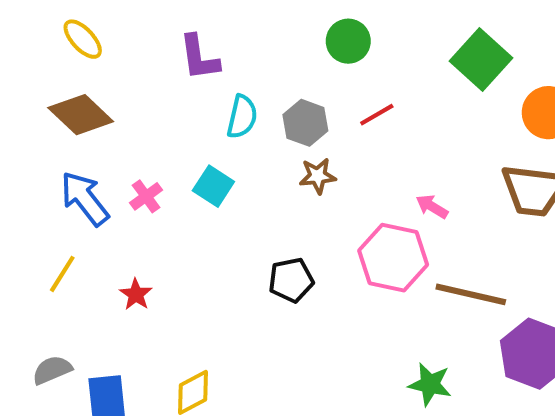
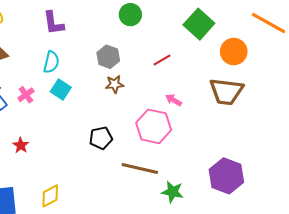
red line: (377, 115) -> (162, 60), moved
cyan semicircle: (242, 117) -> (51, 62), moved
brown line: (471, 294) -> (140, 169), moved

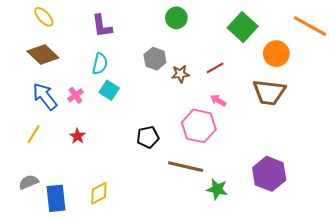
red line: (162, 60) -> (215, 68), moved
brown star: (115, 84) -> (180, 74), moved
red star: (21, 145) -> (77, 136), moved

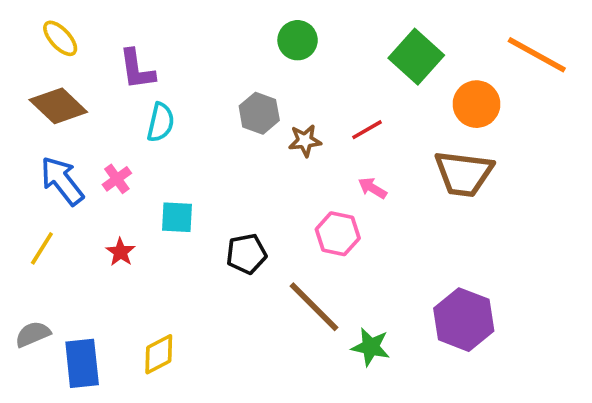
purple L-shape: (102, 26) -> (137, 69), moved
cyan square: (109, 90) -> (177, 217), moved, turned -30
pink hexagon: (199, 126) -> (338, 234), size x0.7
brown line: (186, 167) -> (314, 307), turned 32

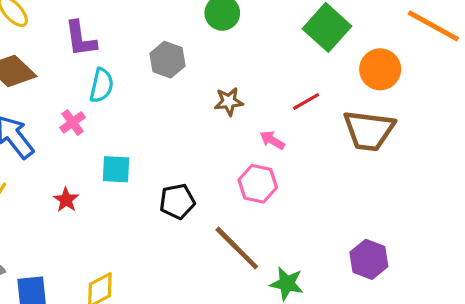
gray hexagon: (259, 113) -> (168, 60), moved
red line: (367, 130) -> (306, 102), moved
pink cross: (117, 179) -> (73, 122), moved
pink arrow: (372, 188) -> (272, 140), moved
purple hexagon: (464, 320) -> (369, 259), size x0.7

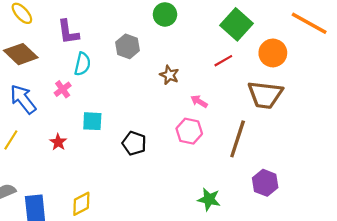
brown star: (229, 102) -> (169, 75), turned 30
red line: (306, 102) -> (223, 61), moved
black pentagon: (177, 201) -> (134, 143), turned 30
brown line: (237, 248) -> (238, 139), moved, turned 63

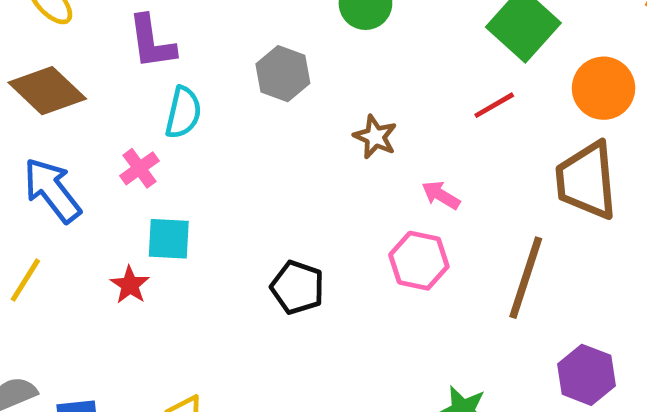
brown trapezoid: (265, 95) -> (586, 180), turned 78
cyan square: (92, 121) -> (169, 239), moved

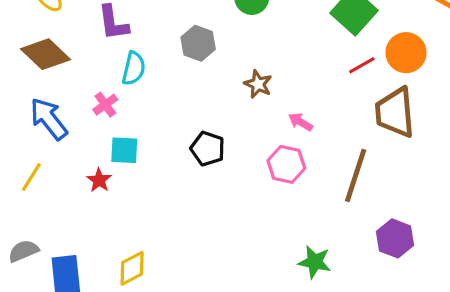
red line: (494, 105) -> (362, 65), moved
black pentagon: (297, 287) -> (208, 149), moved

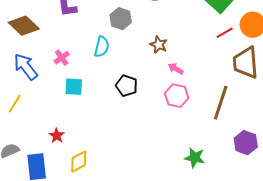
cyan semicircle: (134, 68) -> (102, 47), moved
pink arrow: (301, 122) -> (176, 69), moved
red star: (99, 180) -> (57, 136), moved

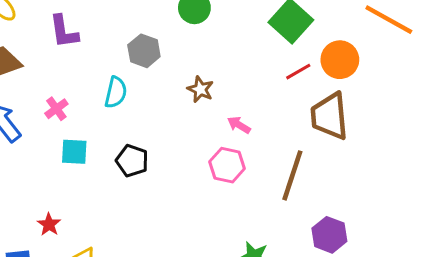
pink arrow: (176, 69) -> (239, 125), moved
black pentagon: (127, 86) -> (132, 161), moved

